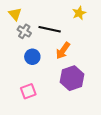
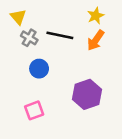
orange arrow: (63, 51) -> (96, 40), moved

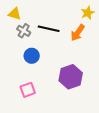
yellow star: (96, 16) -> (88, 13), moved
yellow triangle: (18, 17) -> (15, 14), turned -32

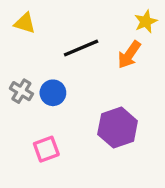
black line: (49, 29) -> (81, 48), turned -35
gray cross: (24, 31) -> (21, 91), moved

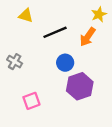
yellow triangle: (25, 23) -> (26, 15), moved
blue circle: (53, 93) -> (65, 63), moved

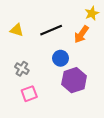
yellow triangle: (26, 15) -> (17, 30), moved
gray cross: (15, 62) -> (22, 69), moved

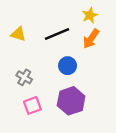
yellow star: (92, 13) -> (90, 15), moved
purple hexagon: (74, 80) -> (71, 101), moved

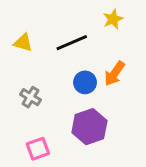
orange arrow: (91, 39) -> (114, 74), moved
pink square: (32, 105) -> (38, 149), moved

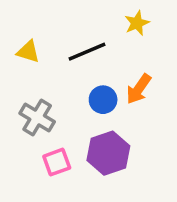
gray cross: (30, 97) -> (37, 117), size x1.4
pink square: (38, 149) -> (57, 162), moved

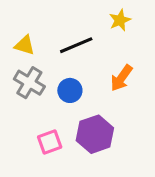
blue circle: (103, 100) -> (70, 90), moved
gray cross: (37, 117) -> (29, 83), moved

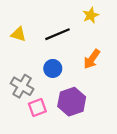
gray cross: (29, 83) -> (22, 86), moved

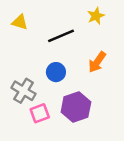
yellow triangle: (18, 34) -> (20, 22), moved

